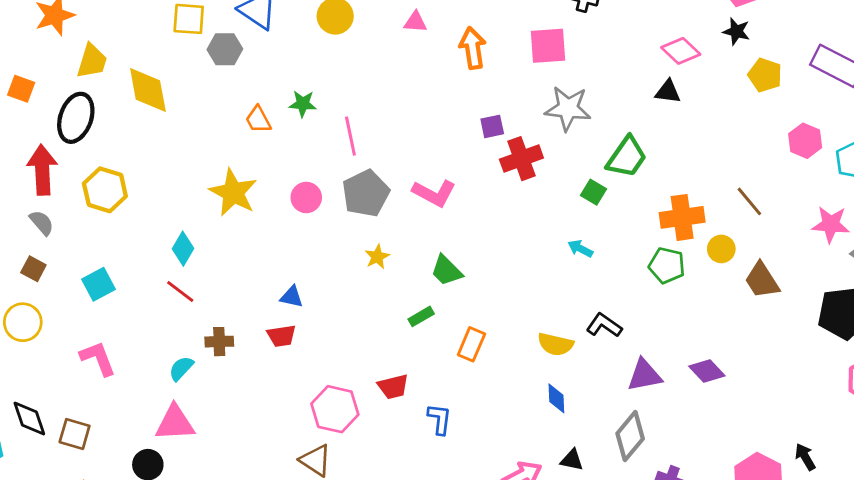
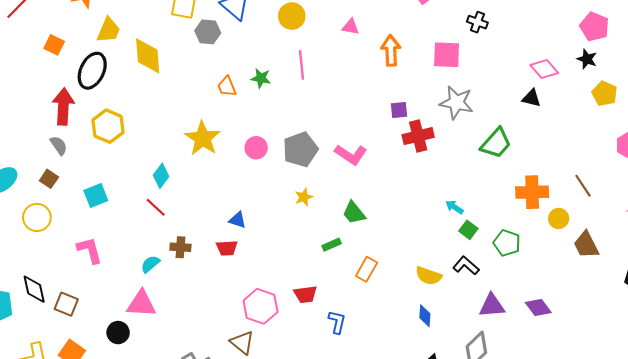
pink line: (350, 136) -> (302, 65), moved
green square: (594, 192) -> (468, 230), moved
green pentagon: (667, 265) -> (507, 243), moved

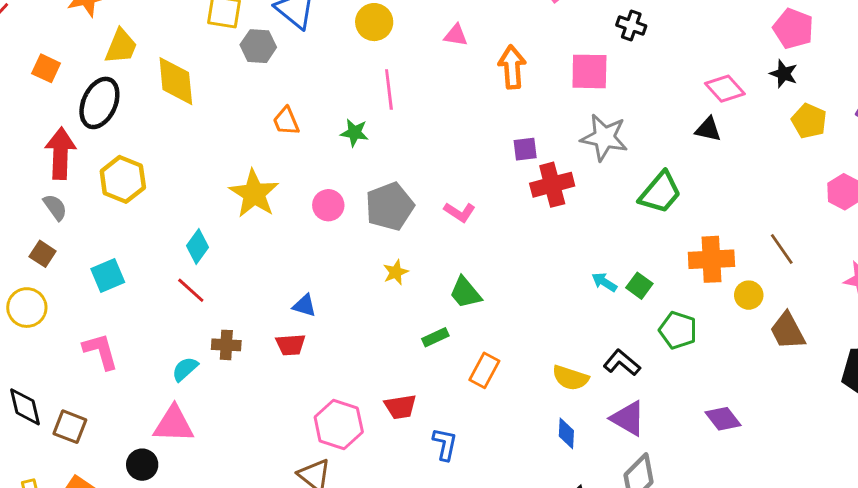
green star: (261, 78) -> (355, 133), moved
pink L-shape: (351, 155) -> (460, 212), size x0.7
green square: (468, 230) -> (639, 286), moved
purple triangle: (492, 306) -> (628, 418), moved, turned 36

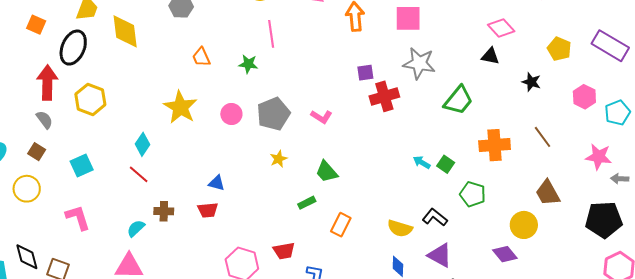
black star: (784, 74) -> (531, 82), moved
yellow circle: (749, 295) -> (524, 225), moved, size x1.4

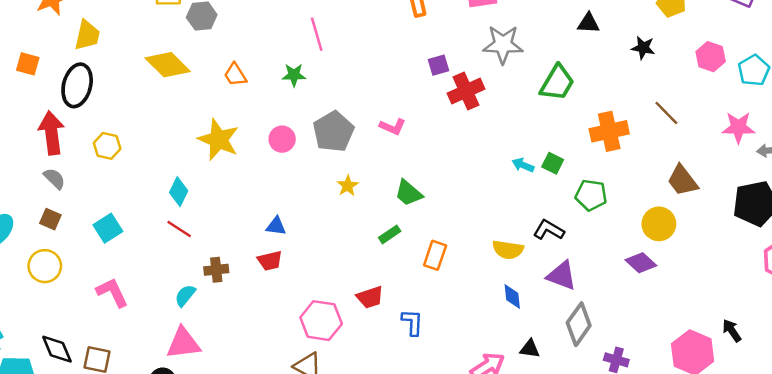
yellow diamond: (125, 31) -> (168, 65), moved, turned -30
yellow hexagon: (90, 99) -> (107, 146), size x0.7

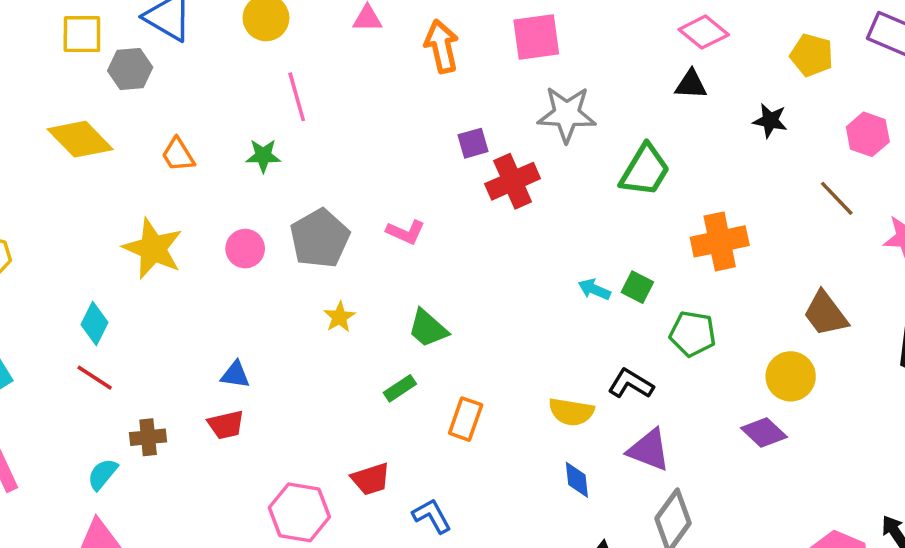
brown line: (666, 113) -> (837, 198), moved
blue L-shape: (412, 322) -> (432, 516), turned -32

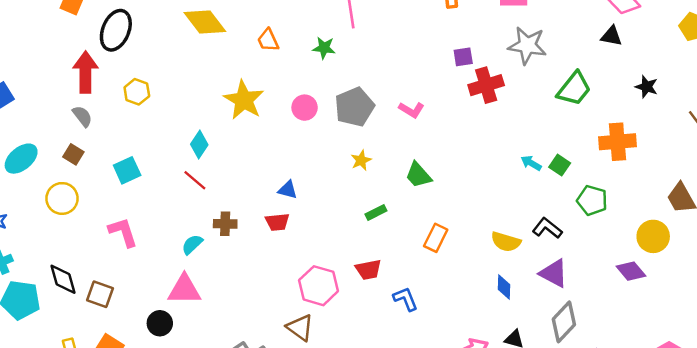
black star: (770, 121) -> (647, 87), moved
green rectangle: (400, 388) -> (376, 212), moved

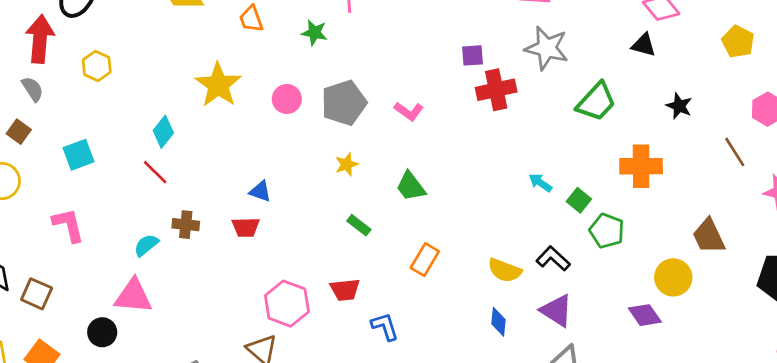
green square: (560, 165) -> (579, 200), moved
green rectangle: (376, 212) -> (359, 225), turned 60

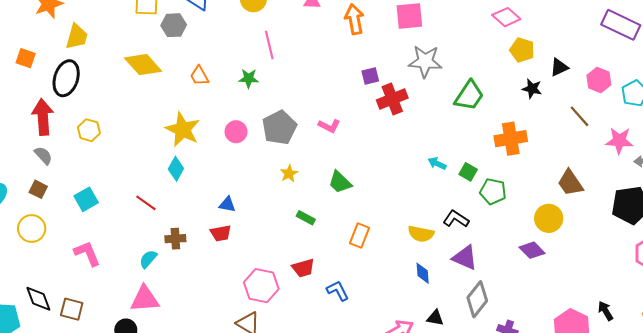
yellow pentagon: (738, 42) -> (522, 50), moved
black triangle: (644, 45) -> (559, 67), moved, turned -30
cyan diamond: (163, 132) -> (176, 169), moved

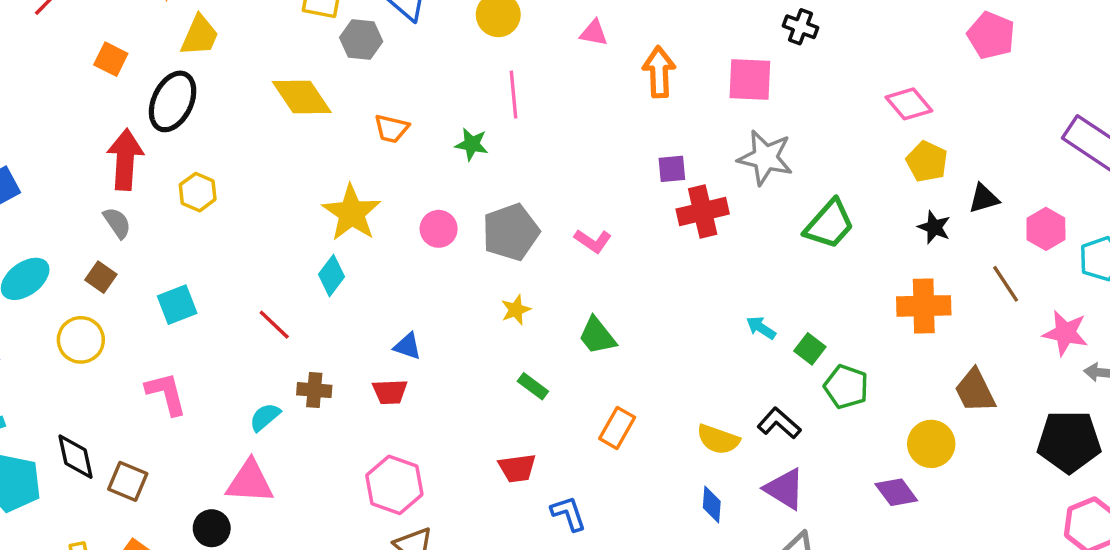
orange trapezoid: (199, 76) -> (392, 129), turned -55
orange cross: (511, 139) -> (924, 306), moved
pink hexagon: (261, 286) -> (394, 485), moved

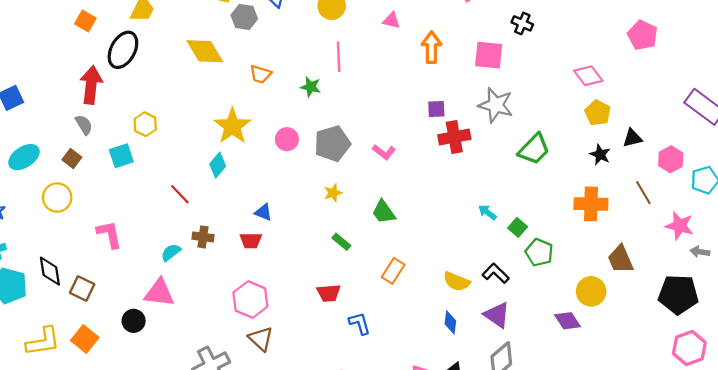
yellow hexagon: (198, 192) -> (145, 124), moved
cyan square: (177, 305) -> (121, 156), moved

